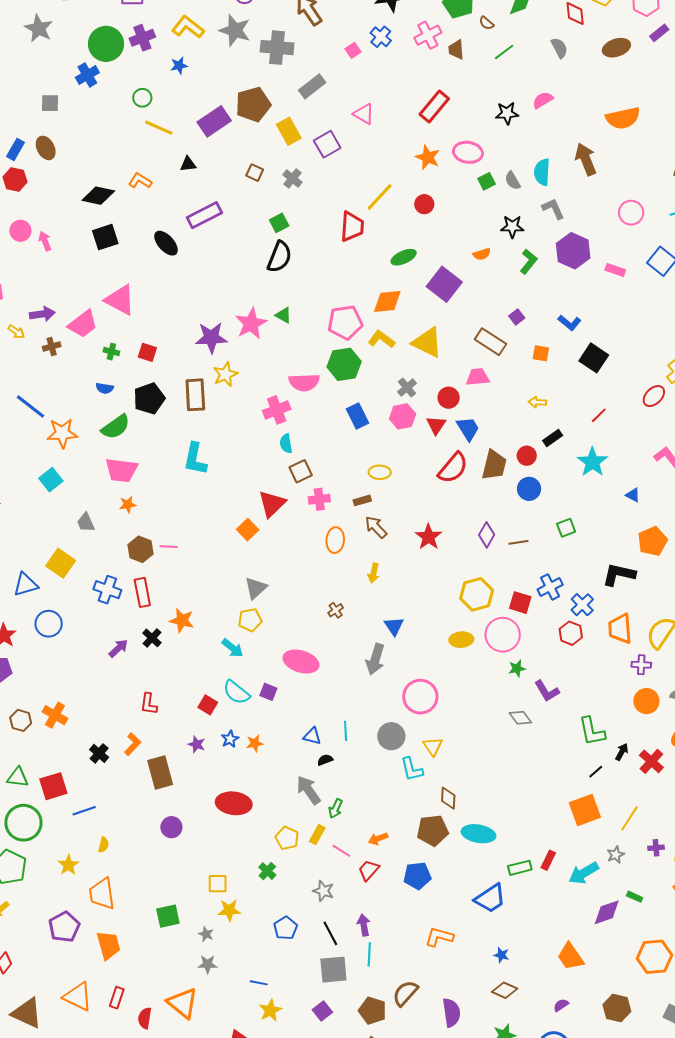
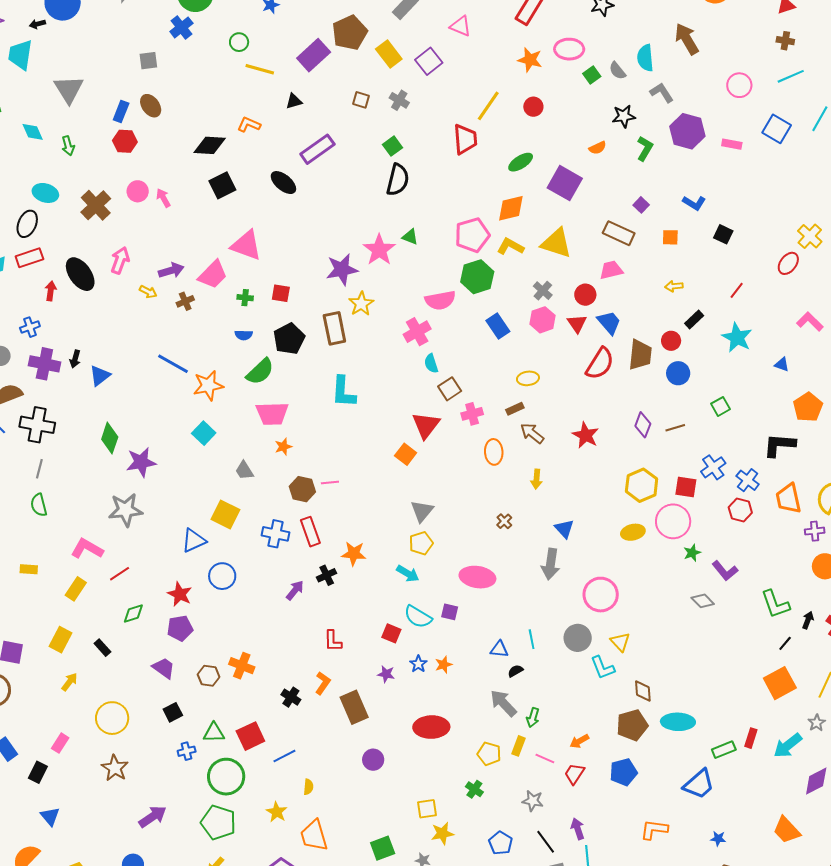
black square: (594, 358) -> (723, 234), size x0.7
black cross: (152, 638) -> (327, 575), turned 30

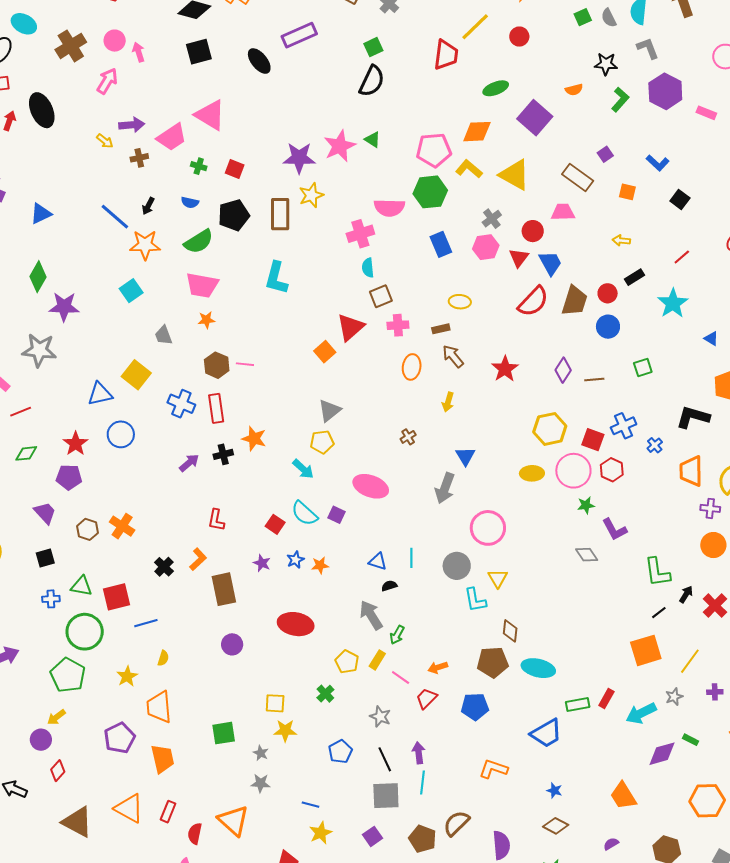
pink arrow: (120, 260) -> (107, 81), moved
black arrow: (75, 359) -> (148, 206), moved
blue cross: (748, 480) -> (655, 445), size x0.7
red hexagon: (740, 510) -> (612, 470), moved

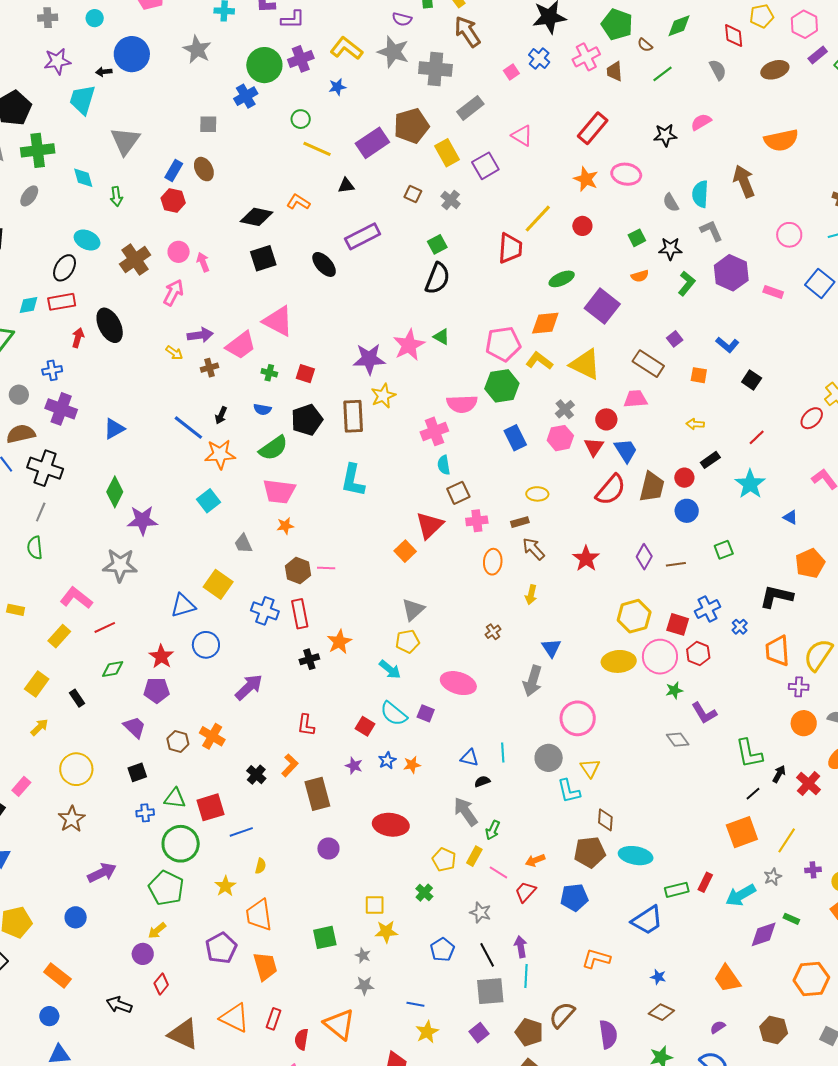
green square: (583, 17) -> (637, 238), moved
orange star: (254, 439) -> (339, 642), turned 30
purple arrow: (189, 463) -> (249, 687), moved, size x1.4
yellow ellipse: (532, 473) -> (619, 661), size x1.4

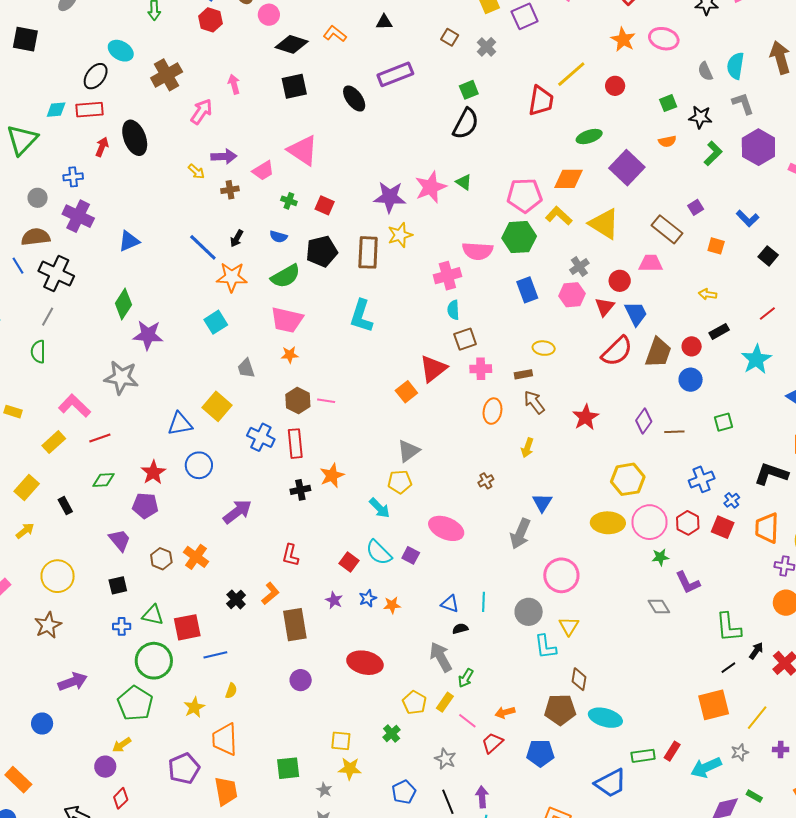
pink circle: (179, 252) -> (269, 15), moved
pink trapezoid: (241, 345) -> (263, 171), size x0.7
red square: (678, 624) -> (723, 527), moved

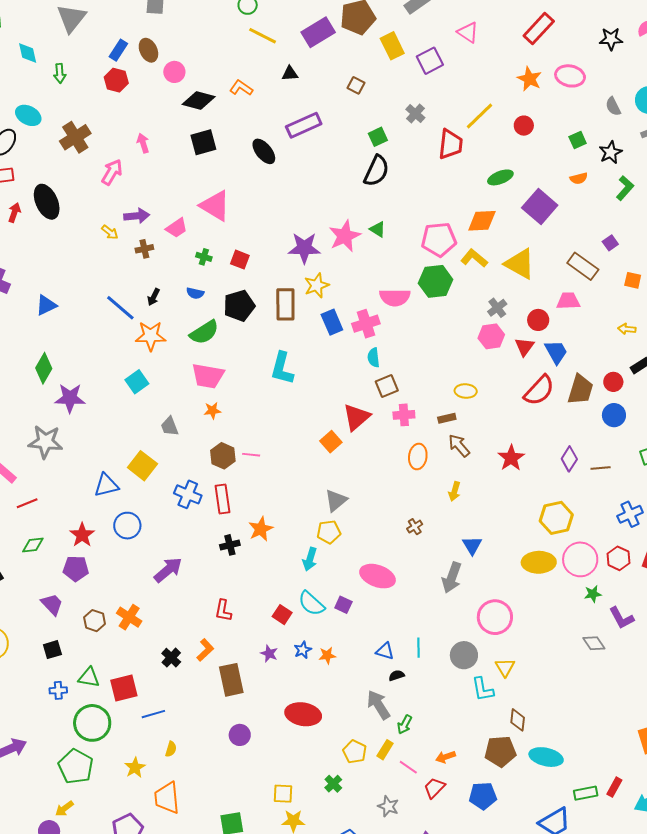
gray cross: (486, 47) -> (415, 114), moved
black star: (700, 117) -> (611, 152), turned -30
blue rectangle: (527, 290) -> (332, 322), moved
cyan arrow: (380, 508) -> (310, 559), turned 65

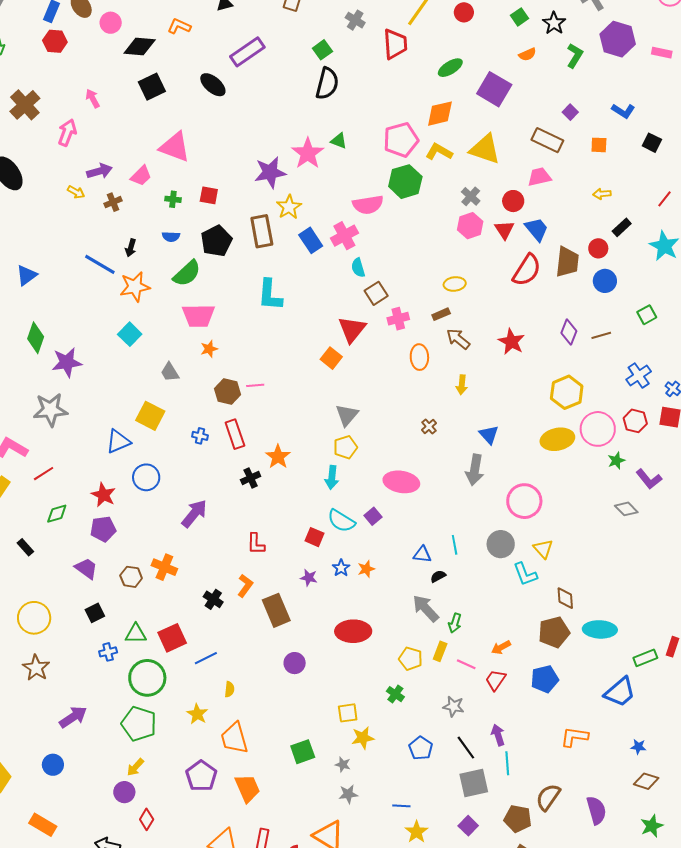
blue cross: (188, 494) -> (200, 436), size x0.6
purple square: (343, 605) -> (373, 516), turned 36

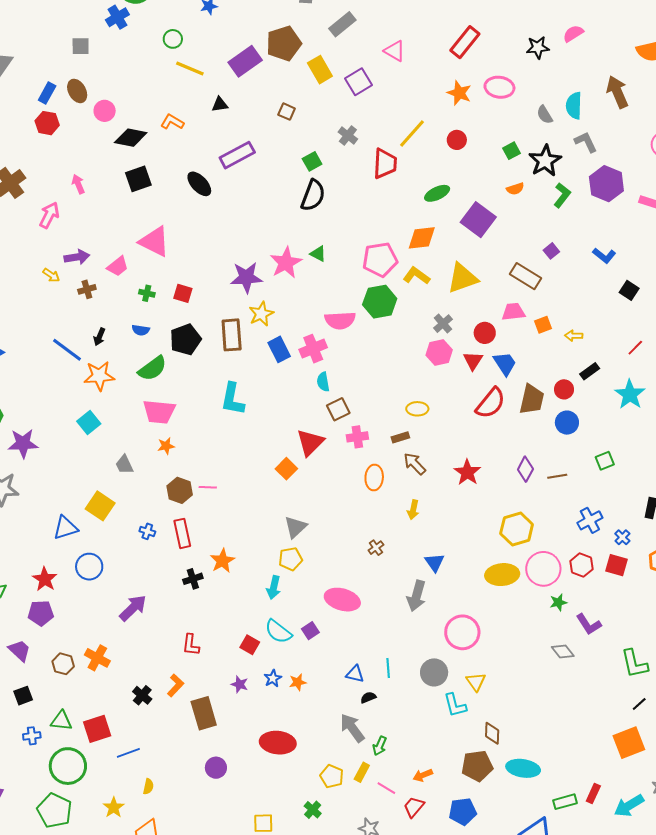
black star: (554, 23) -> (545, 161), size x1.4
orange square: (599, 145) -> (543, 325), moved, turned -30
yellow triangle: (485, 149) -> (462, 278), turned -44

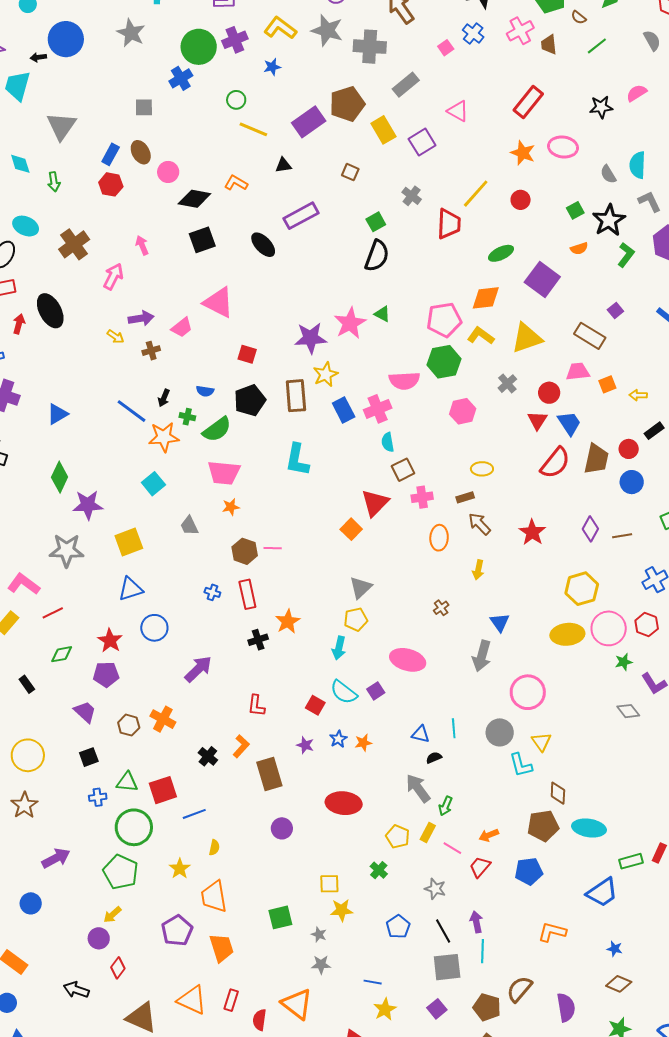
green cross: (147, 293) -> (187, 417), moved
pink hexagon: (439, 352) -> (463, 411), moved
yellow square: (100, 506) -> (129, 542), moved, turned 36

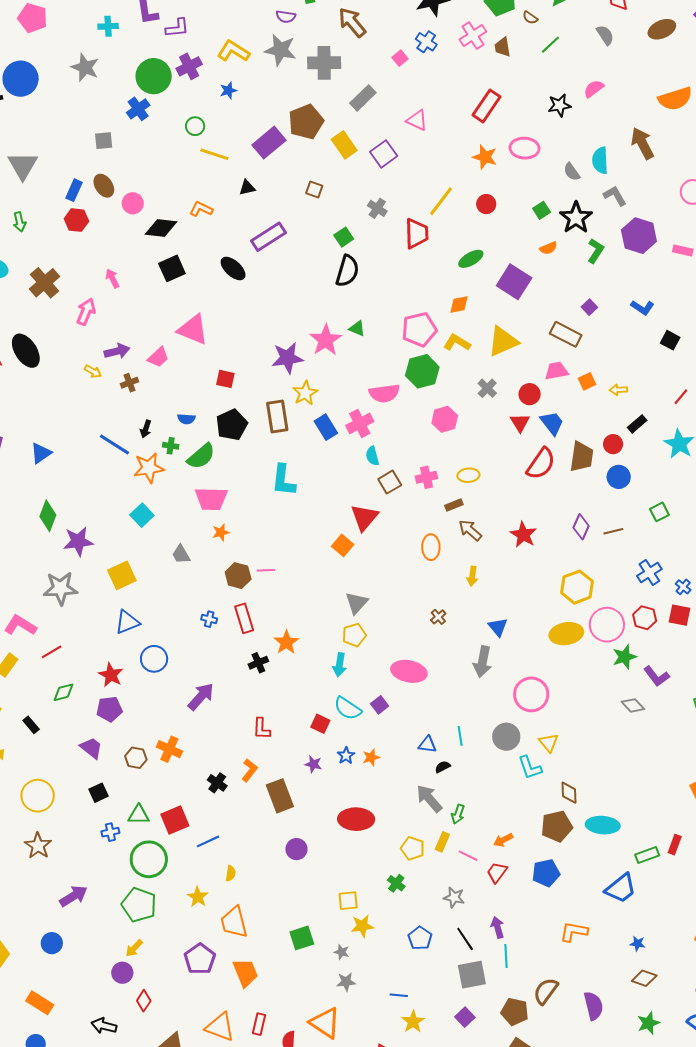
orange diamond: (486, 298) -> (459, 304), size x0.7
pink cross: (422, 497) -> (426, 477), moved
green star: (624, 662) -> (624, 657), size x1.4

